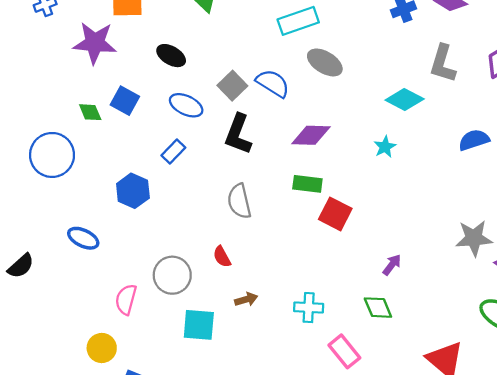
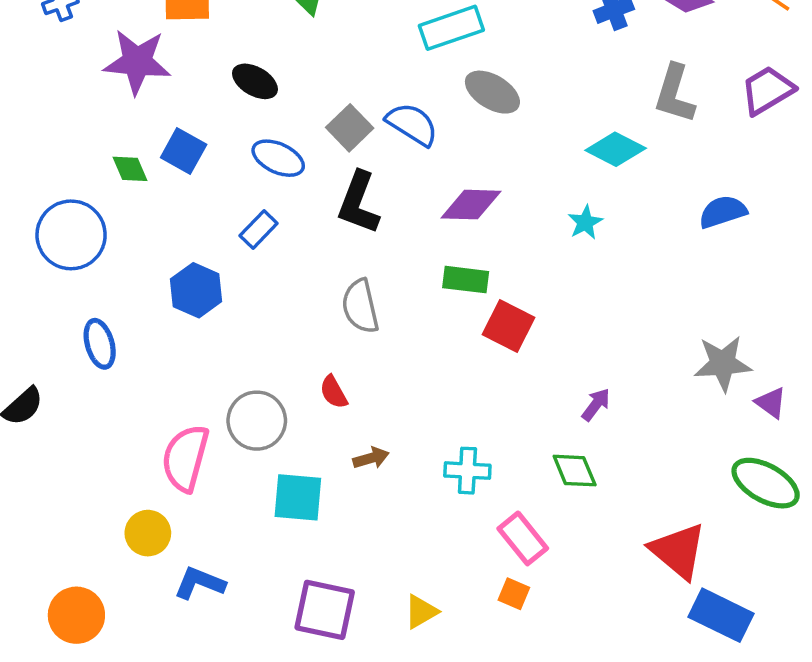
blue ellipse: (83, 238) -> (100, 344), moved, turned 48
pink semicircle: (126, 299) -> (185, 458), size x1.4

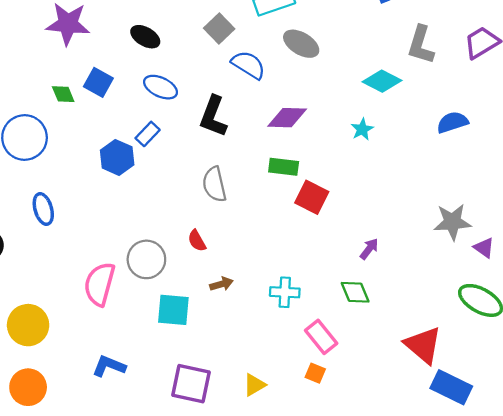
gray square: (350, 128) -> (219, 28), moved
blue hexagon: (196, 290) -> (117, 157), moved
yellow circle: (148, 533) -> (28, 325), moved, size x1.4

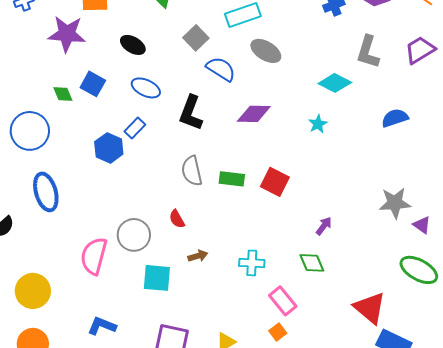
green rectangle: (284, 167) -> (232, 179), moved
blue ellipse: (43, 209) -> (46, 192), size x1.4
orange square: (315, 373) -> (278, 332), turned 30

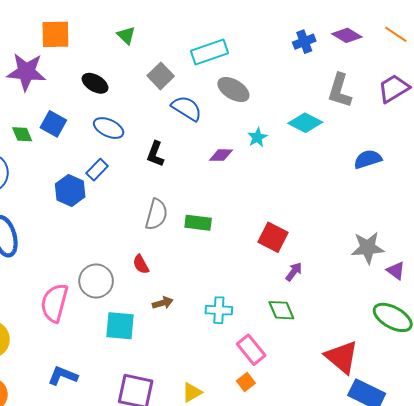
black L-shape: (191, 113) -> (155, 154), size x0.7
purple diamond: (254, 114) -> (221, 155), size x0.7
cyan star: (318, 124) -> (257, 137), moved
gray semicircle: (192, 171) -> (156, 214), turned -152
red square: (275, 182) -> (273, 237), moved

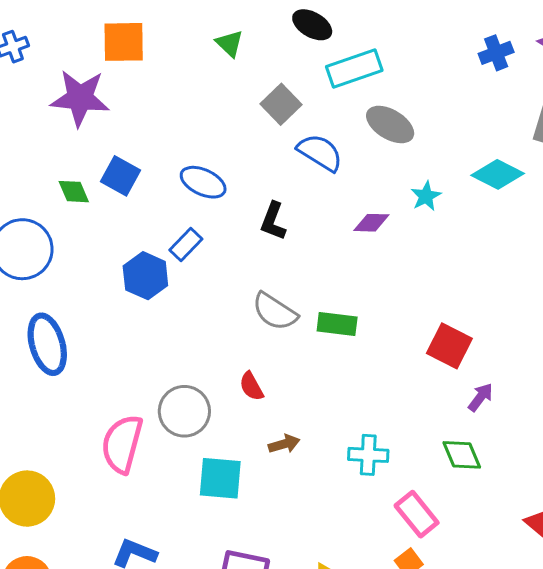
black ellipse: (95, 83) -> (312, 25), moved
gray semicircle: (156, 214) -> (275, 312), turned 108

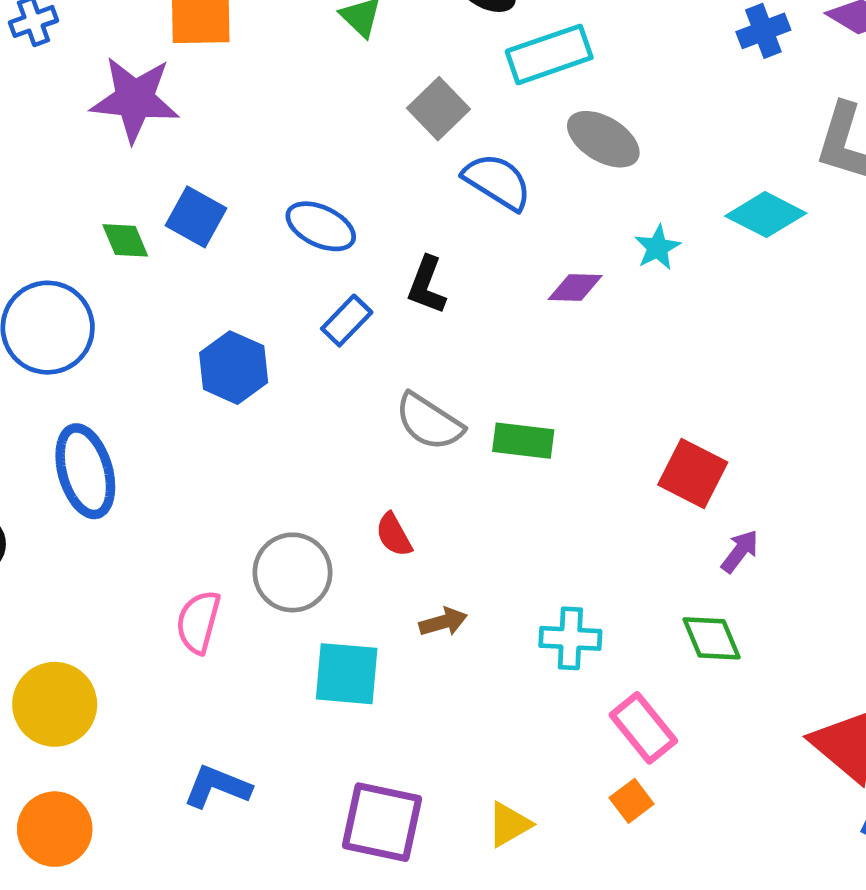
blue rectangle: (186, 245) -> (347, 321), moved
pink semicircle: (122, 444) -> (198, 622), size x0.7

